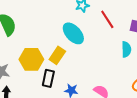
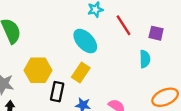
yellow rectangle: (57, 55) -> (81, 73), moved

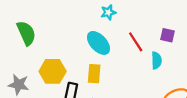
red line: (123, 25) -> (136, 42), moved
yellow rectangle: (81, 73) -> (94, 74), turned -30

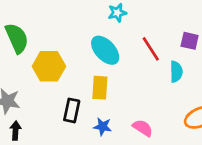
yellow hexagon: (53, 71) -> (49, 66), moved

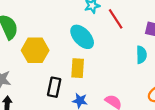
red line: (151, 49) -> (116, 19), moved

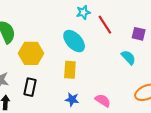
cyan semicircle: (141, 55) -> (128, 57), turned -42
black rectangle: (54, 87) -> (30, 87), moved

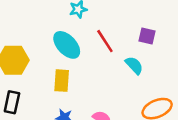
red line: (105, 25) -> (105, 41), moved

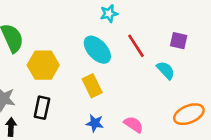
yellow rectangle: (62, 81) -> (92, 86), turned -30

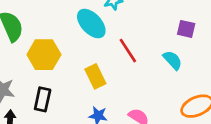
red line: (136, 46) -> (128, 51), moved
cyan ellipse: (97, 50) -> (91, 24), moved

